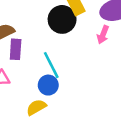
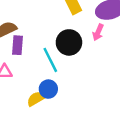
black circle: (62, 19) -> (69, 42), moved
blue circle: (48, 85) -> (48, 89), moved

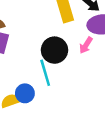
cyan line: (50, 60) -> (45, 73), moved

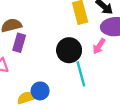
cyan line: (45, 73) -> (81, 74), moved

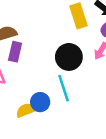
cyan line: (81, 74) -> (64, 88), moved

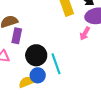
black circle: (69, 57) -> (36, 55), moved

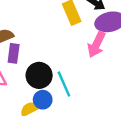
pink arrow: (85, 34) -> (96, 45), size x1.5

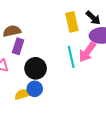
cyan line: (64, 84) -> (71, 57), moved

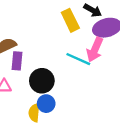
cyan line: (71, 57) -> (78, 59), turned -40
yellow semicircle: (23, 94) -> (34, 113), turned -56

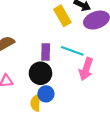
pink arrow: (95, 50) -> (86, 69), moved
purple rectangle: (17, 61) -> (46, 52), moved

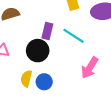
pink arrow: (86, 69) -> (90, 68), moved
blue circle: (46, 94) -> (44, 82), moved

